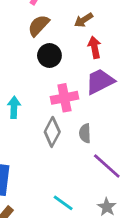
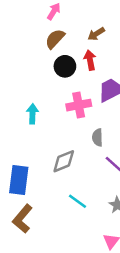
red arrow: (95, 47) -> (90, 60), moved
gray diamond: (52, 132) -> (64, 161), moved, turned 40

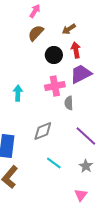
red arrow: (90, 60) -> (76, 50), moved
black circle: (65, 66) -> (54, 55), moved
gray semicircle: (97, 138) -> (69, 103), moved

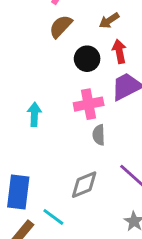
gray semicircle: (69, 103) -> (99, 135), moved
gray diamond: (43, 131) -> (84, 185), moved
cyan line: (54, 163) -> (53, 217), moved

